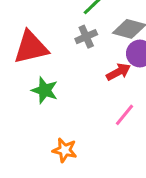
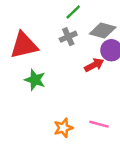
pink line: (125, 115) -> (99, 124), moved, turned 66
orange star: (65, 150) -> (63, 128), moved, turned -30

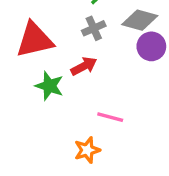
red arrow: (94, 65) -> (84, 66), moved
pink line: (99, 124) -> (110, 117), moved

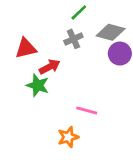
red triangle: (35, 40) -> (26, 48), size x0.7
red arrow: (84, 66) -> (50, 67), moved

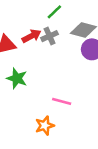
red arrow: (50, 67) -> (31, 36), moved

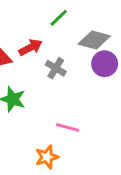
gray cross: (50, 36) -> (56, 68), moved, turned -35

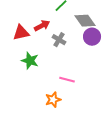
gray diamond: (94, 40) -> (85, 21), turned 40

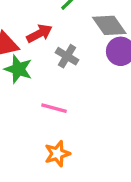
green star: (30, 61) -> (18, 69), moved
pink line: (67, 80) -> (54, 108), moved

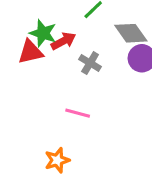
green star: (18, 69) -> (43, 33), moved
orange star: (57, 154) -> (57, 160), moved

